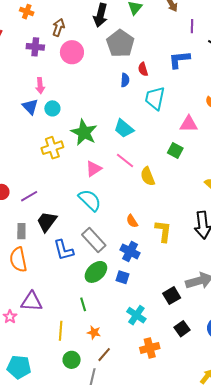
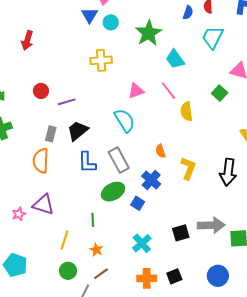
green star: (84, 132) -> (149, 33), moved
black square: (182, 329) -> (174, 276), moved

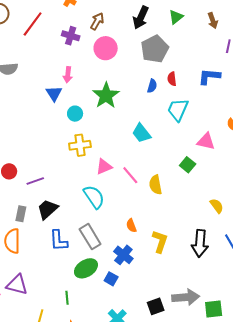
cyan circle: (111, 22) -> (75, 114), moved
green star: (149, 33) -> (106, 95), moved
yellow cross: (101, 60) -> (80, 145), moved
pink line: (168, 91) -> (130, 175), moved

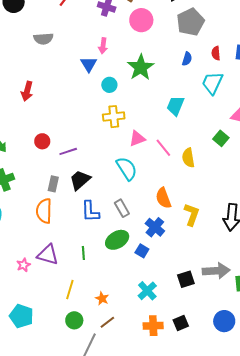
red semicircle: (172, 79) -> (216, 53), moved
cyan trapezoid: (141, 133) -> (175, 106), turned 60
orange semicircle: (131, 226) -> (163, 198), size x1.5
gray rectangle: (90, 237) -> (122, 208), size x0.7
green line: (67, 298) -> (83, 253), moved

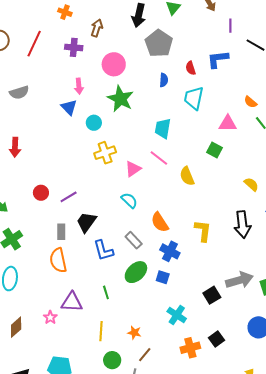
pink circle: (141, 20) -> (114, 64), moved
pink line: (163, 148) -> (159, 158), moved
cyan semicircle: (127, 168) -> (129, 200), size x0.7
orange semicircle: (163, 198) -> (160, 222), moved

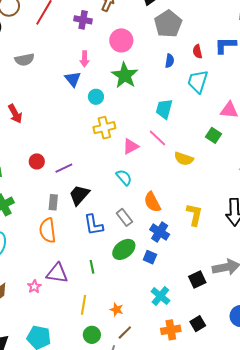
red arrow: (15, 147) -> (15, 114), turned -36
yellow semicircle: (187, 176) -> (184, 159), turned -54

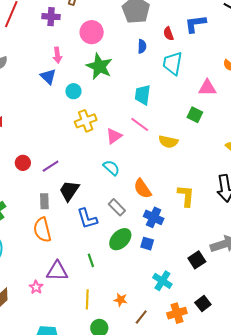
brown line: (125, 332) -> (141, 317), moved

